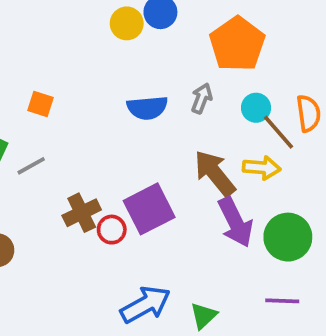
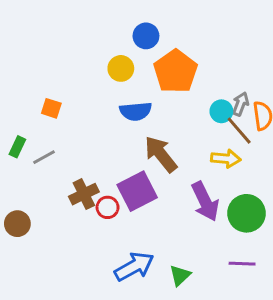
yellow circle: (127, 23) -> (121, 68), moved
orange pentagon: (237, 44) -> (176, 71), moved
gray arrow: (202, 98) -> (241, 104), moved
brown arrow: (215, 173) -> (161, 154), moved

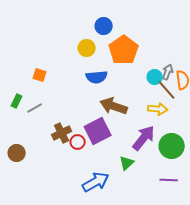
brown arrow: (161, 154) -> (114, 106), turned -32
purple arrow: (205, 201) -> (144, 138), turned -116
green triangle: (180, 275) -> (127, 163), moved

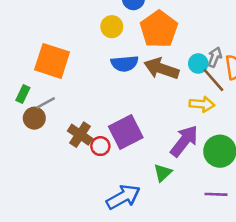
orange square: (40, 75) -> (52, 61), size x2.0
brown arrow: (114, 106) -> (161, 69), moved
brown cross: (62, 133) -> (80, 135), turned -30
brown circle: (17, 153) -> (34, 118), moved

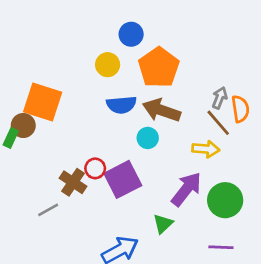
cyan circle: (198, 63) -> (148, 138), moved
gray line: (46, 103) -> (48, 210), moved
brown circle: (34, 118) -> (23, 126), moved
red circle: (100, 146) -> (95, 168), moved

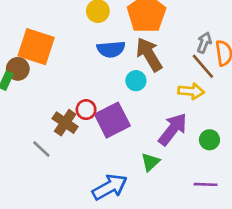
brown arrow: (162, 110) -> (149, 54), turned 40
green circle: (225, 200) -> (209, 140), size x0.6
gray line: (48, 210) -> (41, 149), turned 72

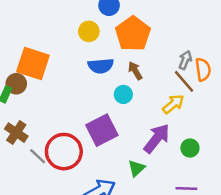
brown arrow: (149, 54) -> (135, 71), size x0.6
yellow arrow: (191, 91) -> (173, 104), turned -45
red circle: (86, 110) -> (64, 152), moved, size x2.0
brown cross: (65, 123) -> (16, 133), moved

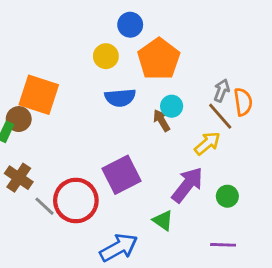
brown arrow: (135, 71) -> (162, 120), moved
cyan circle: (123, 94) -> (172, 106), moved
green triangle: (136, 168) -> (163, 221), turned -42

